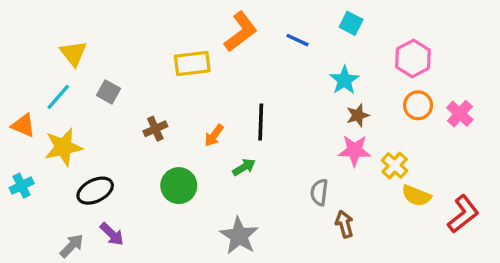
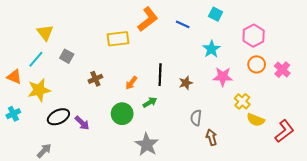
brown star: (358, 115) -> (186, 83), moved
pink star: (354, 150) -> (223, 77), moved
green circle: (179, 186) -> (122, 114), moved
purple arrow: (112, 234) -> (82, 123), moved

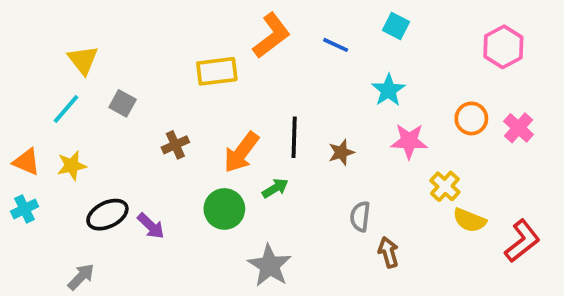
pink hexagon: (254, 36) -> (503, 47), moved
orange triangle: (14, 77) -> (26, 162), moved
orange arrow: (131, 83) -> (241, 152), size x1.6
yellow star: (39, 90) -> (72, 166), size x0.7

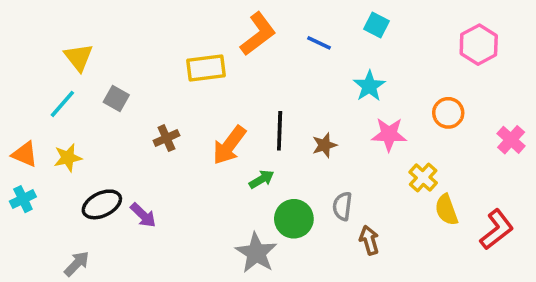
pink cross: (518, 128) -> (511, 140), moved
green circle: (224, 209) -> (294, 219), moved
yellow semicircle: (469, 220) -> (446, 210), turned 48

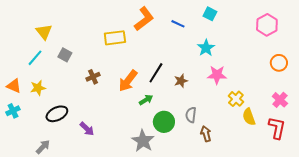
orange circle: (448, 113) -> (279, 63), moved
black line: (280, 131) -> (156, 73), turned 30
pink cross: (511, 140) -> (280, 100), moved
purple arrow: (143, 215) -> (87, 129), moved
red L-shape: (497, 230) -> (277, 128), turned -40

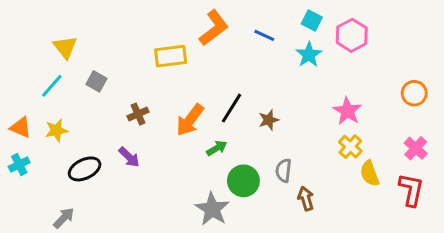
pink hexagon: (267, 25) -> (352, 35), moved
cyan star: (206, 48) -> (309, 55), moved
pink star: (217, 75) -> (347, 111), moved, turned 30
purple arrow: (87, 129) -> (129, 157), moved

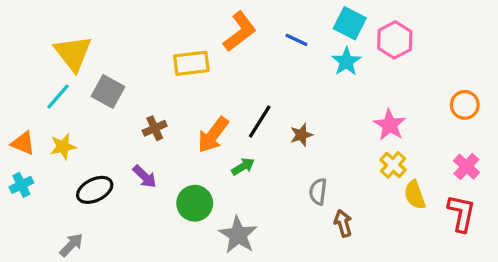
cyan square: (312, 20) -> (350, 23), size x1.4
yellow triangle: (65, 47) -> (73, 53), size x1.4
gray square: (96, 81) -> (108, 92), size x1.4
green circle: (243, 181) -> (195, 203), moved

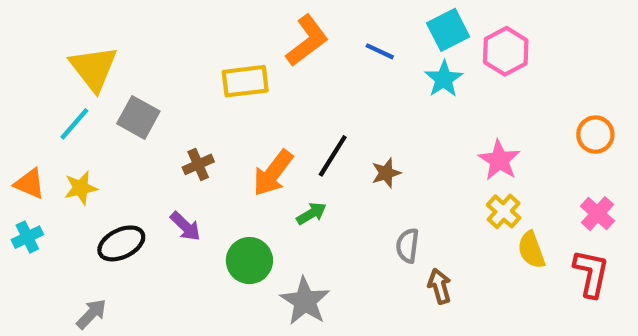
cyan square: (350, 23) -> (448, 30), turned 36

